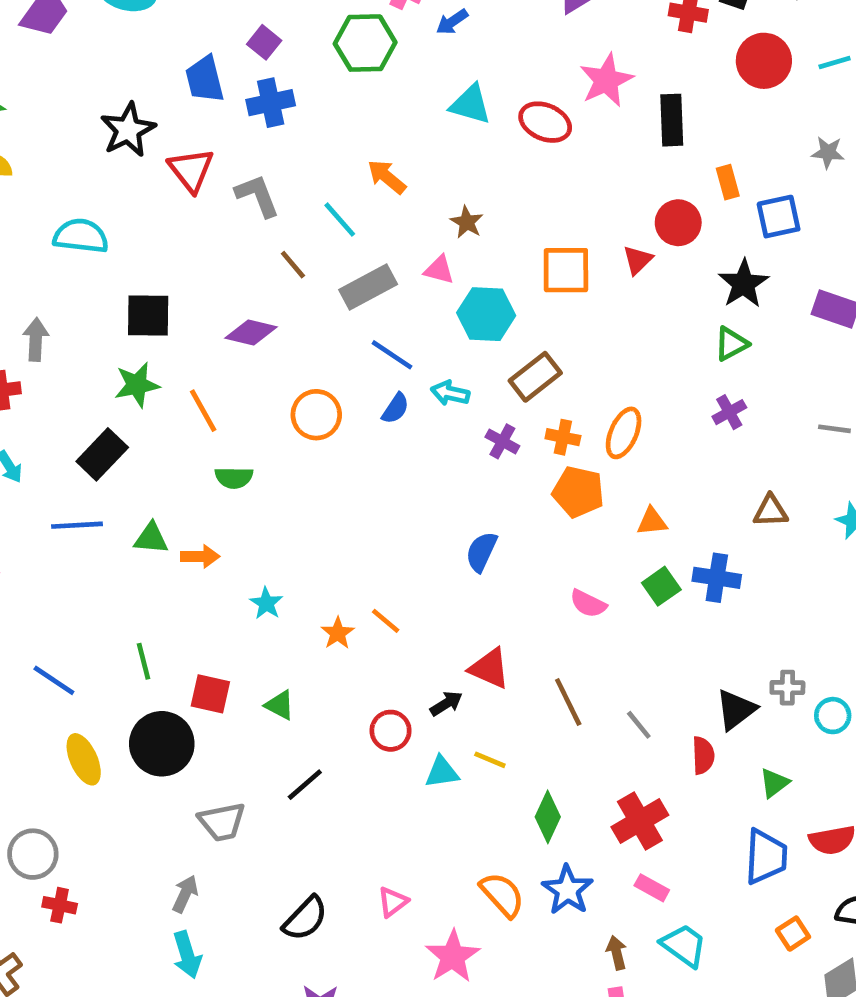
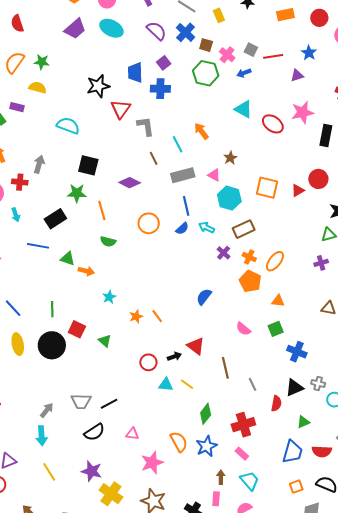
blue line: (392, 355) -> (186, 206), turned 30
blue cross: (717, 578) -> (297, 352), moved
black line: (305, 785) -> (109, 404), moved
gray trapezoid: (222, 822) -> (81, 401), moved
pink triangle: (393, 902) -> (132, 434), turned 32

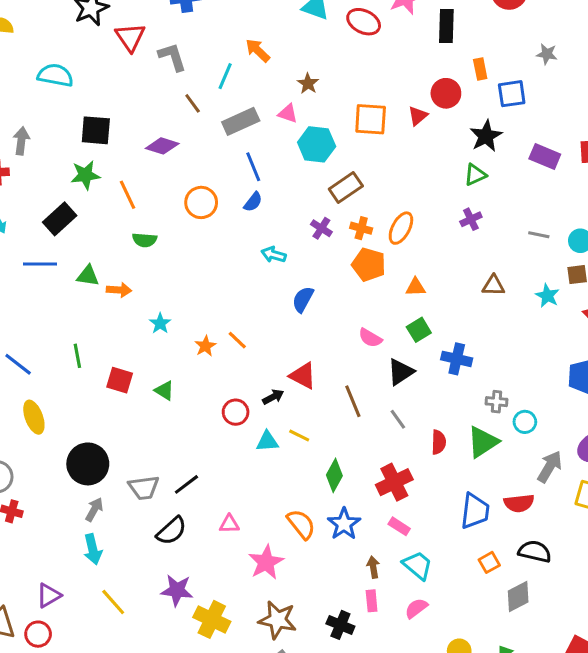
cyan line: (178, 144) -> (225, 76), turned 60
cyan arrow: (207, 227) -> (274, 255), moved
black circle: (52, 345) -> (88, 464), moved
black triangle: (294, 388) -> (401, 372), moved
green triangle: (303, 422) -> (483, 442), moved, size x1.6

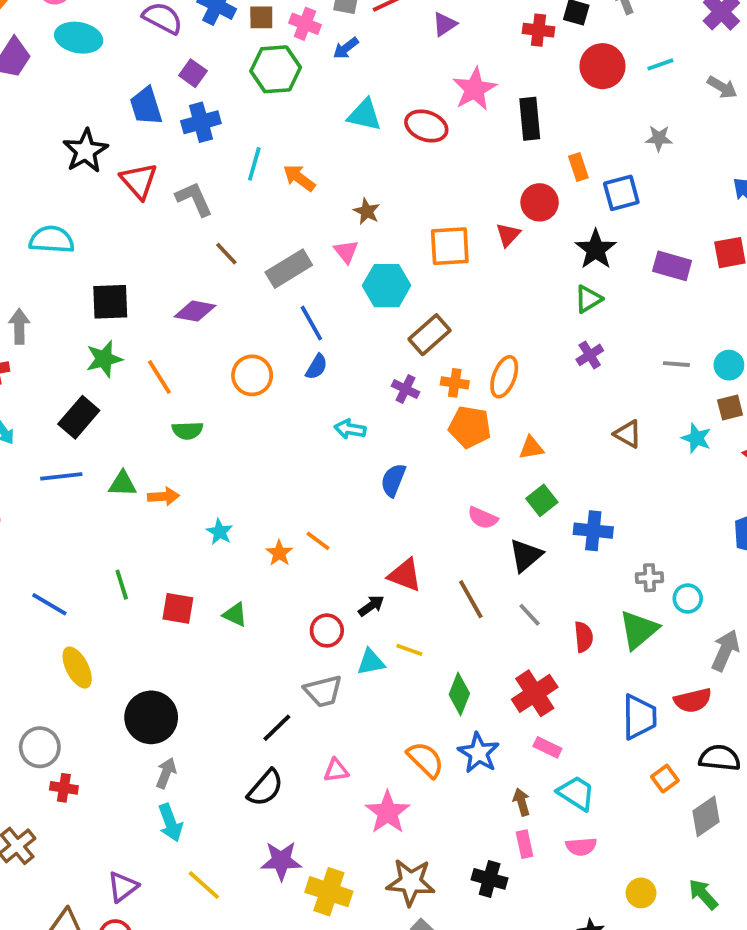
cyan line: (225, 76) -> (254, 164), moved
pink triangle: (288, 113) -> (346, 251), turned 40
brown triangle: (493, 286) -> (628, 434), turned 35
gray trapezoid: (144, 488) -> (323, 691), moved
pink semicircle: (416, 608) -> (581, 847), turned -140

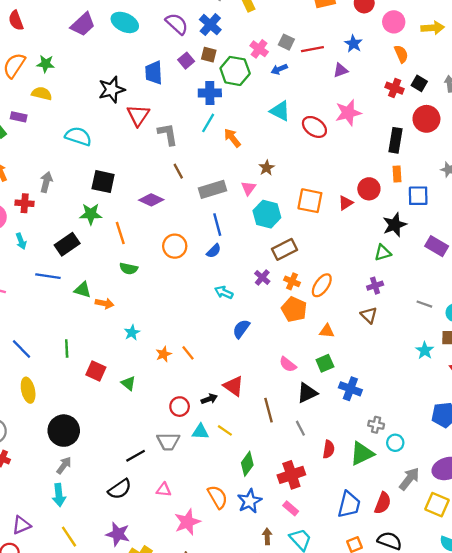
brown square: (261, 17) -> (209, 55), moved
black rectangle: (530, 119) -> (395, 140), moved
blue cross: (201, 122) -> (210, 93), moved
brown triangle: (628, 434) -> (369, 315), moved
red semicircle: (693, 700) -> (383, 503), turned -70

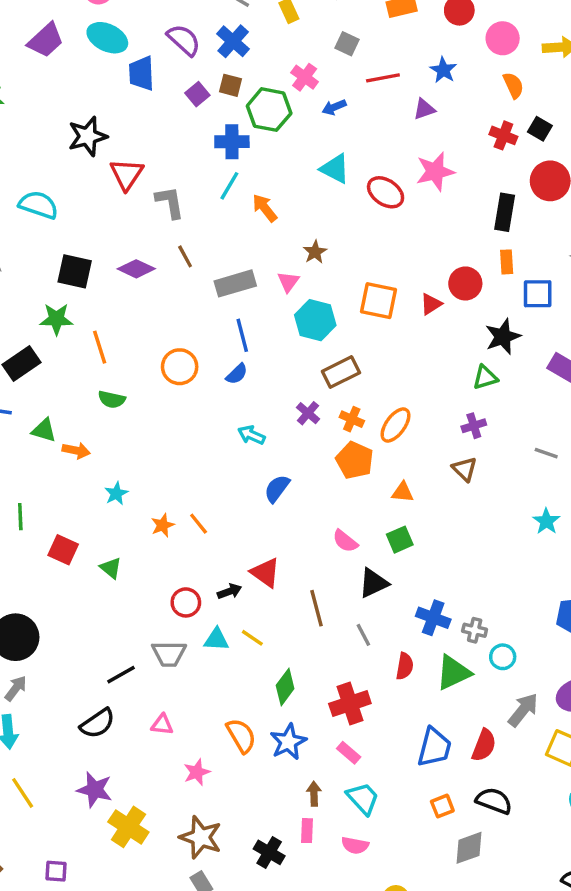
gray square: (286, 42) -> (347, 44), moved
blue trapezoid: (154, 73) -> (141, 73), moved
purple diamond: (151, 200) -> (136, 269), moved
blue cross: (350, 389) -> (433, 618), moved
pink star: (187, 522) -> (197, 772), size x0.7

